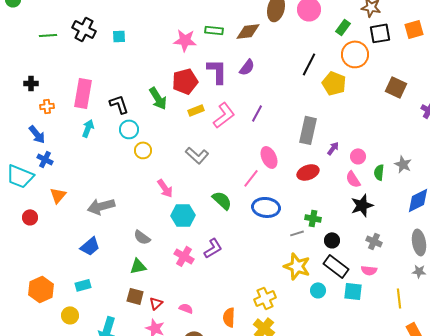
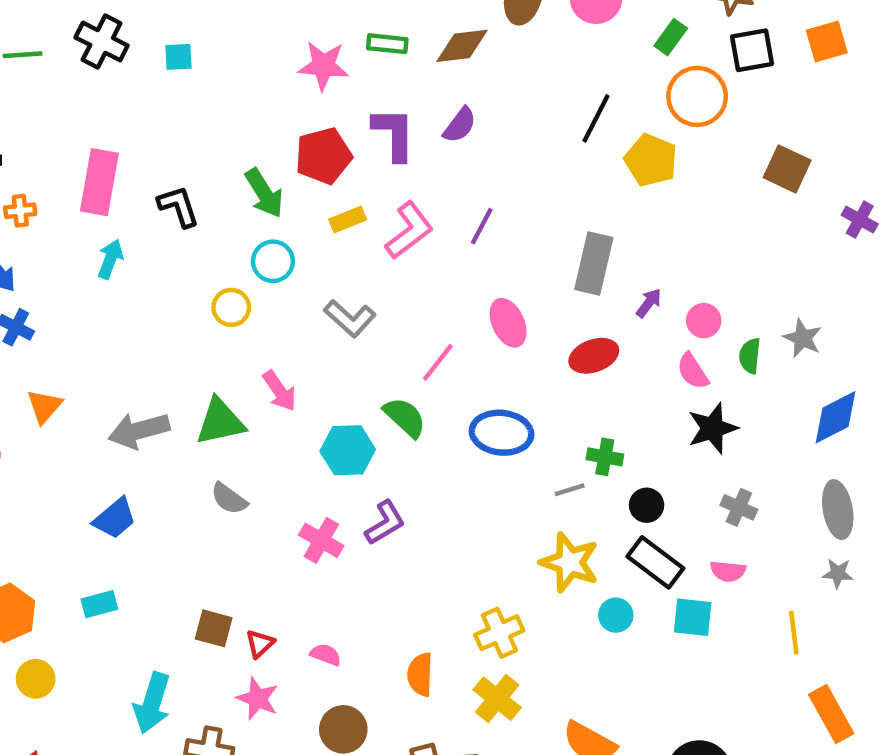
cyan circle: (129, 129) -> (273, 261), moved
pink line: (251, 178) -> (438, 362), moved
cyan hexagon: (183, 215) -> (348, 450), moved
green triangle: (138, 266) -> (220, 422), moved, size x1.4
yellow circle: (70, 315) -> (36, 679), moved

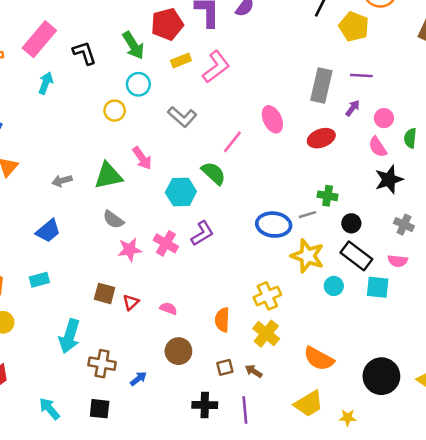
pink rectangle: (99, 182) -> (39, 39), turned 30
purple line: (482, 226) -> (361, 75), moved, turned 65
gray arrow: (139, 430) -> (62, 181), size x0.6
blue ellipse: (502, 433) -> (274, 225), moved
pink star: (258, 699) -> (130, 250), moved, turned -30

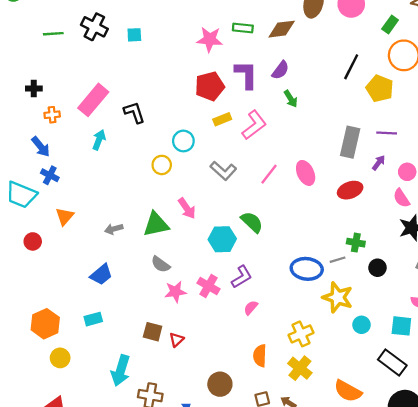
green arrow: (133, 45) -> (291, 99), moved, size x0.7
pink line: (232, 142) -> (269, 174), moved
black rectangle: (356, 256) -> (392, 362), moved
pink semicircle: (168, 309) -> (251, 308), moved, turned -70

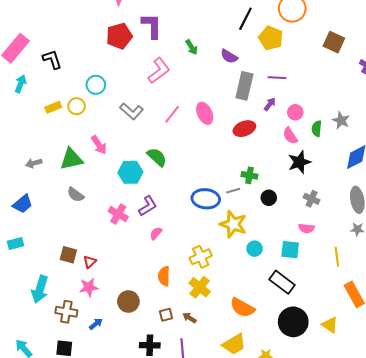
purple semicircle: (280, 70) -> (229, 56), moved, turned 84
yellow rectangle: (222, 119) -> (53, 107), moved
pink star: (175, 292) -> (89, 287), moved

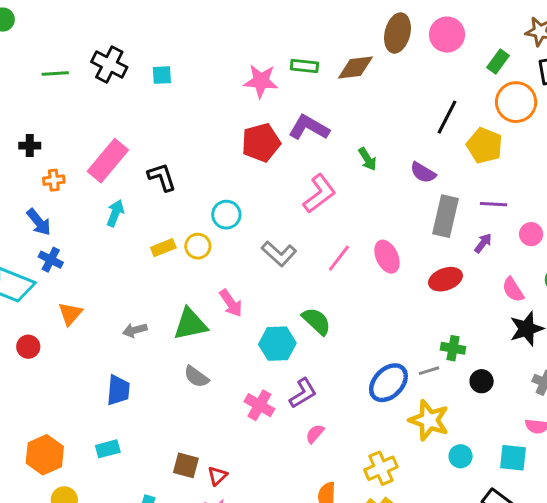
purple L-shape: (152, 26) -> (309, 128), turned -60
pink circle: (295, 112) -> (531, 234), moved
blue ellipse: (206, 199) -> (388, 383), turned -52
blue trapezoid: (23, 204) -> (118, 390), turned -45

